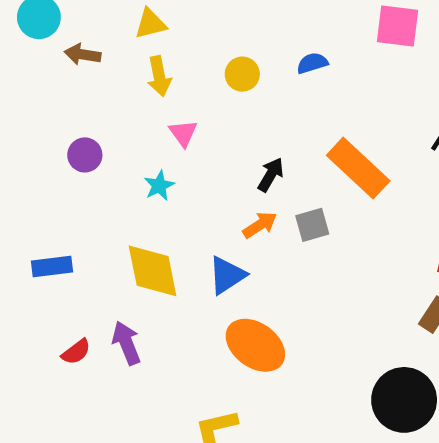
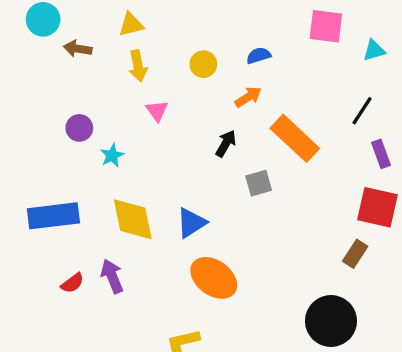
cyan star: (159, 186) -> (112, 156), moved
orange arrow: (260, 225) -> (248, 97), moved
blue rectangle: (52, 267) -> (53, 216), size x1.6

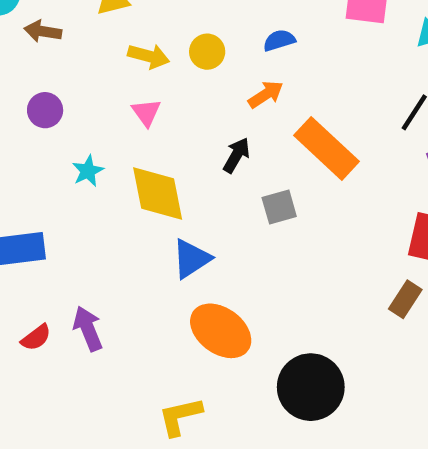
yellow arrow: (138, 66) -> (149, 56), moved, turned -64
purple circle: (79, 128) -> (45, 110), moved
yellow diamond: (133, 219) -> (158, 193), moved
black circle: (331, 321) -> (311, 387), moved

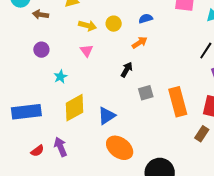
orange rectangle: (326, 148) -> (178, 102), moved, turned 32
yellow diamond: (158, 193) -> (75, 108), moved, turned 72

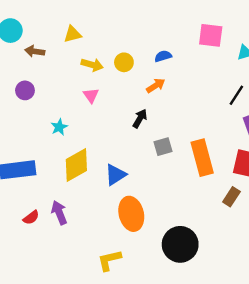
purple circle: (41, 50) -> (25, 90), moved
orange ellipse: (120, 148) -> (131, 214), turned 40

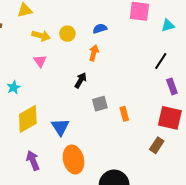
orange arrow: (156, 86) -> (94, 53), turned -42
orange rectangle: (202, 158) -> (124, 114), moved, size x0.5
blue triangle: (115, 175) -> (60, 127), turned -30
purple arrow: (59, 213) -> (33, 160), moved

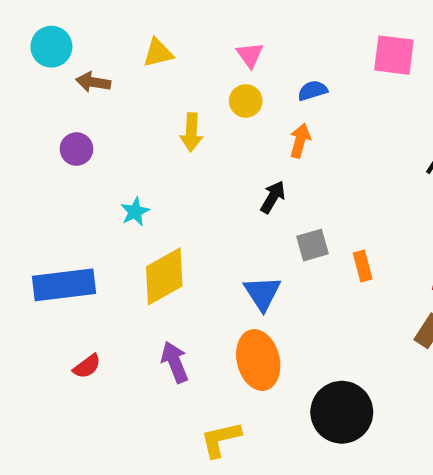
yellow arrow: (41, 36) -> (191, 132), moved, turned 78
pink triangle: (40, 61) -> (250, 55), moved
blue triangle: (60, 127) -> (262, 293), moved

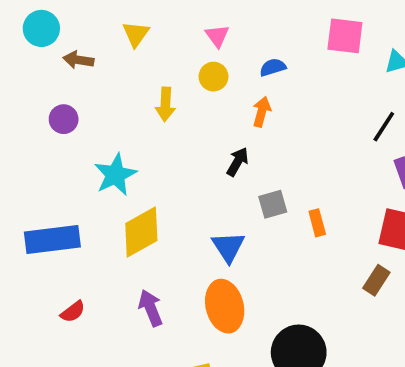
yellow triangle: (158, 53) -> (136, 34), turned -40
cyan star: (135, 212) -> (115, 175), size x1.6

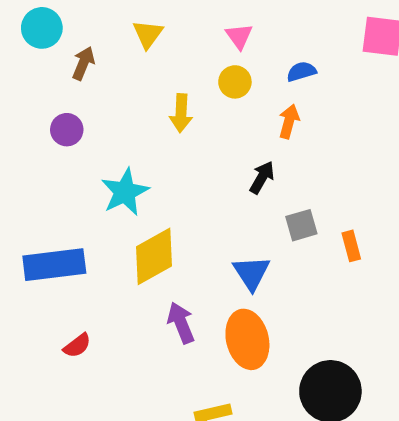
brown arrow: (78, 60) -> (83, 63), turned 104
purple arrow: (151, 308) -> (181, 323), moved

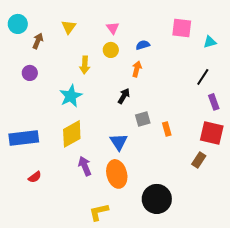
cyan star: (125, 192) -> (71, 96), moved

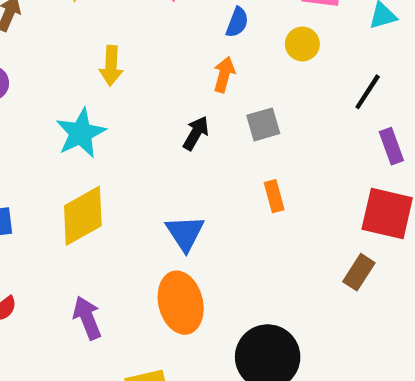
blue semicircle: (143, 45) -> (237, 22), turned 128
yellow circle: (111, 50) -> (302, 44), moved
gray square: (143, 119) -> (263, 124), moved
orange rectangle: (167, 129) -> (274, 196), moved
purple arrow: (85, 166) -> (87, 318), moved

